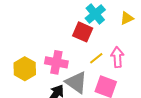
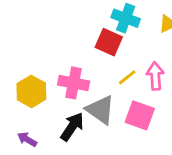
cyan cross: (95, 14) -> (126, 18), turned -30

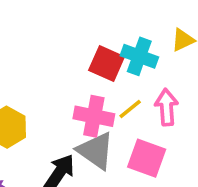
cyan cross: (126, 18) -> (139, 56), moved
pink cross: (74, 83) -> (94, 116), moved

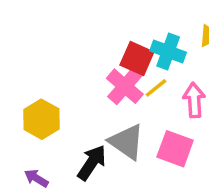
yellow line: (130, 109) -> (156, 88), moved
pink cross: (94, 116) -> (125, 86), moved, turned 30

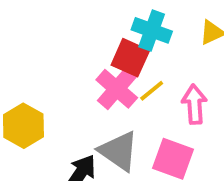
cyan cross: (168, 52) -> (152, 30), moved

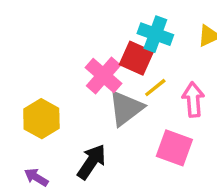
pink cross: (117, 89) -> (104, 75), moved
gray triangle: (119, 151) -> (126, 108), moved, turned 48

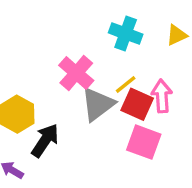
red square: (136, 58) -> (137, 104), moved
black arrow: (91, 162) -> (45, 140), moved

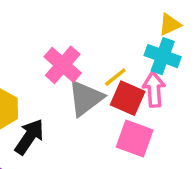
cyan cross: (126, 33) -> (163, 56), moved

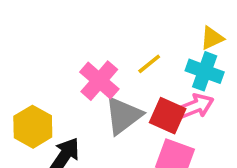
yellow line: (115, 77) -> (149, 64), moved
pink arrow: (154, 89) -> (195, 106), turned 72

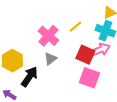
gray triangle: (123, 116) -> (50, 59), moved, size x0.6

